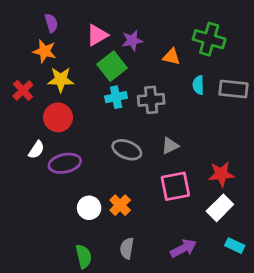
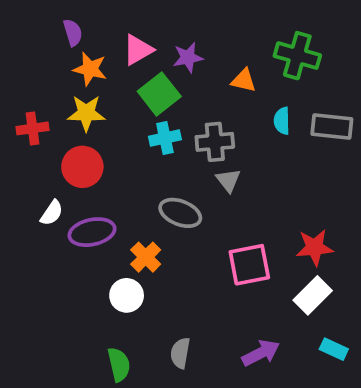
orange star: (45, 51) -> (90, 69), moved
red cross: (23, 90) -> (33, 128), turned 35
gray triangle: (170, 146) -> (228, 180), moved, turned -42
orange cross: (120, 205) -> (146, 257), moved

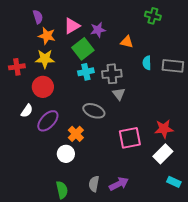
green cross: (297, 56) -> (153, 16), moved, size x0.7
purple ellipse: (92, 232) -> (48, 121), turned -35
purple arrow: (261, 353) -> (119, 184), moved

